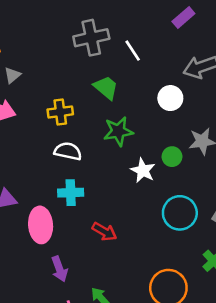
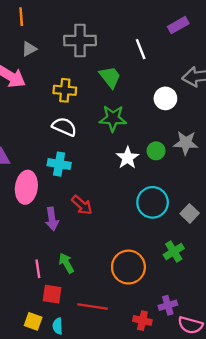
purple rectangle: (183, 17) -> (178, 25), moved
gray cross: (91, 38) -> (80, 41), moved
purple arrow: (59, 269) -> (52, 219), moved

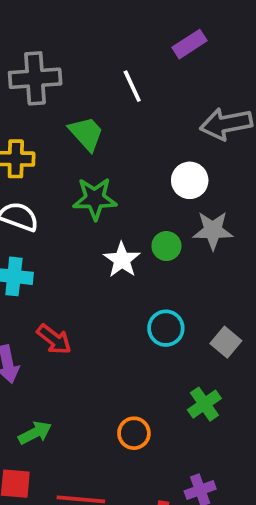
white circle: (165, 98) -> (190, 180), moved
cyan circle: (153, 202) -> (166, 328), size x0.7
green arrow: (66, 263) -> (35, 433), turned 96
orange circle: (128, 267) -> (134, 433), size x0.6

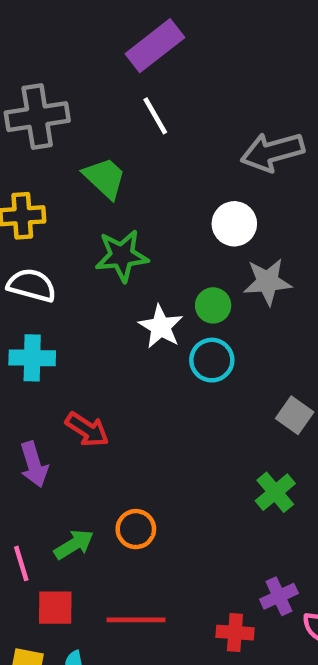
purple rectangle: (189, 44) -> (155, 46), moved, size x1.4
cyan circle: (166, 328) -> (212, 360), moved
orange circle: (134, 433) -> (136, 529), moved

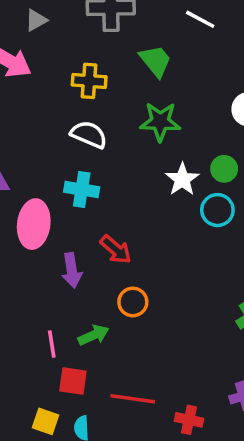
white line: (155, 116) -> (200, 19), turned -40
orange circle: (136, 529) -> (133, 302), moved
red cross: (235, 633) -> (189, 420), moved

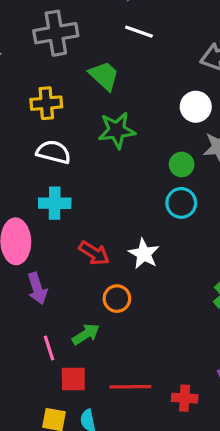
white star: (182, 179) -> (144, 254), moved
purple arrow: (72, 270) -> (37, 289), moved

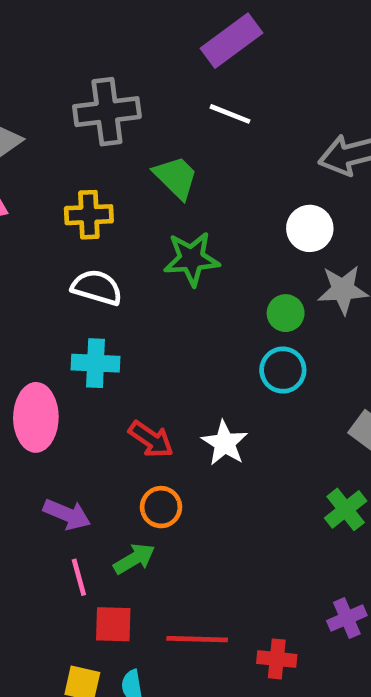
purple arrow: (37, 289) -> (67, 514), moved, turned -52
orange circle: (117, 299) -> (161, 507), moved

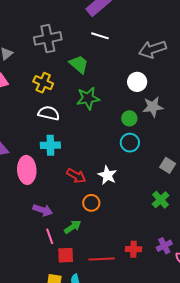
yellow cross: (89, 215) -> (43, 83), turned 30
orange circle: (161, 507) -> (91, 203), moved
red cross: (277, 659) -> (133, 249), moved

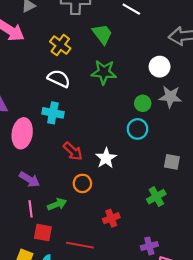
gray square: (168, 165) -> (172, 162), turned -35
red cross: (133, 249) -> (111, 218), moved, turned -35

